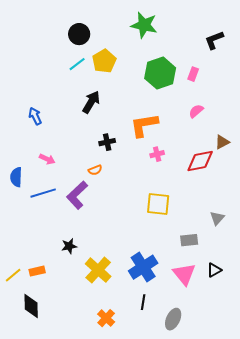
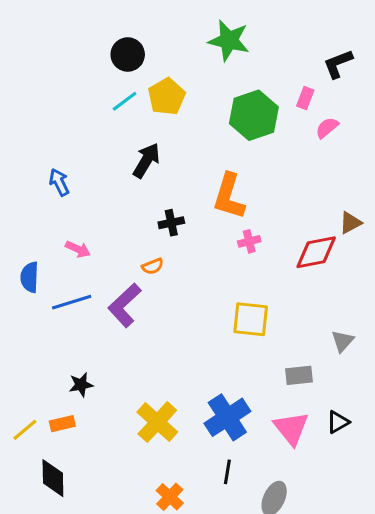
pink rectangle: (193, 74) -> (305, 98), moved
pink semicircle: (196, 111) -> (327, 128), moved
orange L-shape: (144, 125) -> (229, 196), turned -64
black star: (69, 246) -> (81, 385), moved

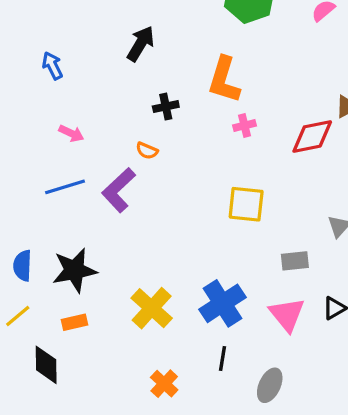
orange semicircle: (153, 266) -> (147, 151), turned 45
blue semicircle: (30, 277) -> (23, 266), moved
black star: (81, 385) -> (74, 270), size x1.8
orange rectangle: (62, 424) -> (74, 322), moved

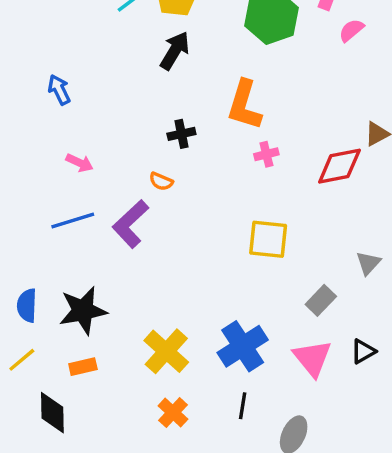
black arrow: (141, 44) -> (175, 51), moved
gray rectangle: (295, 261) -> (321, 300), turned -40
orange cross: (164, 384) -> (173, 413), moved

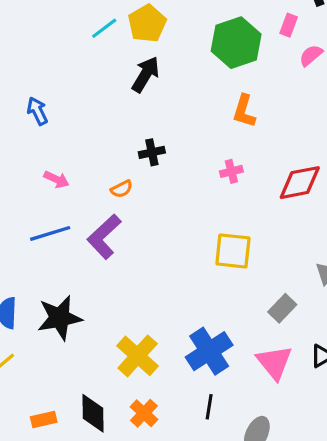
orange L-shape: (244, 105) -> (244, 111), moved, size x0.7
orange semicircle: (161, 181) -> (122, 189), moved, turned -50
orange rectangle: (83, 367) -> (44, 420), moved
black diamond: (52, 413) -> (93, 413), moved

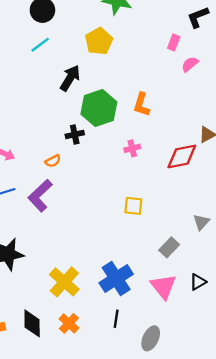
yellow pentagon: (147, 24) -> (99, 41), moved
green hexagon: (236, 43) -> (99, 108), moved
yellow square: (233, 251) -> (133, 206), size x0.7

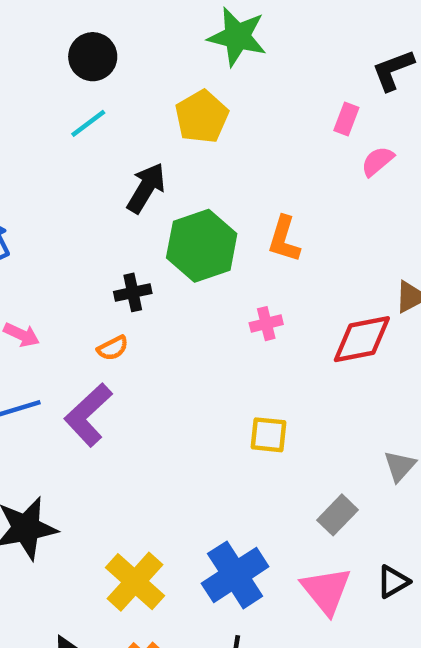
black cross: (75, 135) -> (133, 292), moved

